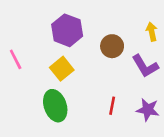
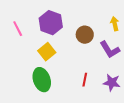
pink line: (16, 59) -> (18, 29), moved

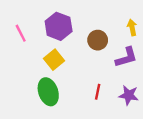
purple L-shape: (110, 50) -> (126, 57), turned -75

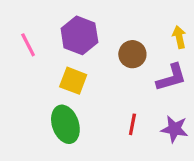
yellow square: (54, 60) -> (73, 81), turned -30

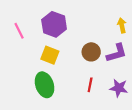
brown circle: (132, 54) -> (91, 52), moved

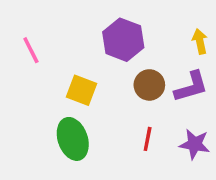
purple hexagon: (54, 24) -> (123, 40), moved

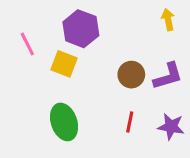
purple hexagon: (123, 40) -> (81, 29), moved
yellow arrow: (200, 41) -> (168, 20), moved
yellow square: (81, 90) -> (64, 64), moved

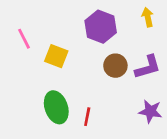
purple hexagon: (81, 29) -> (101, 27), moved
red line: (130, 122) -> (87, 117), moved

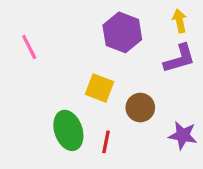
yellow square: (56, 56) -> (99, 88), moved
brown circle: (115, 66) -> (140, 108), moved
purple L-shape: (148, 67) -> (180, 59), moved

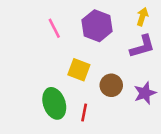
yellow arrow: (180, 21) -> (142, 17), turned 30
pink line: (29, 47) -> (54, 28), moved
purple star: (183, 135) -> (145, 93), moved, turned -30

